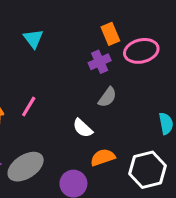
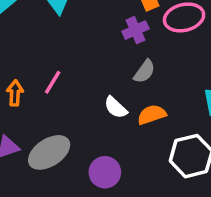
orange semicircle: (103, 157) -> (152, 115), moved

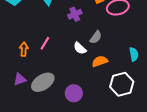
purple cross: (135, 30) -> (75, 14), moved
white semicircle: (116, 107) -> (80, 48), moved

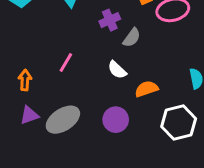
gray semicircle: (96, 37) -> (132, 38), moved
orange arrow: (24, 49) -> (25, 80), moved
purple circle: (74, 93) -> (116, 120), moved

